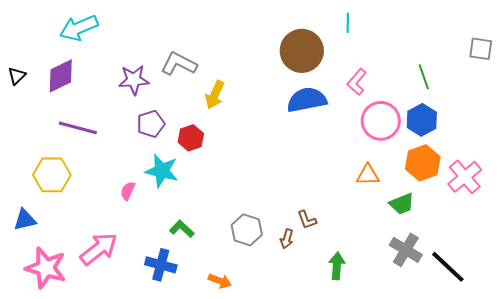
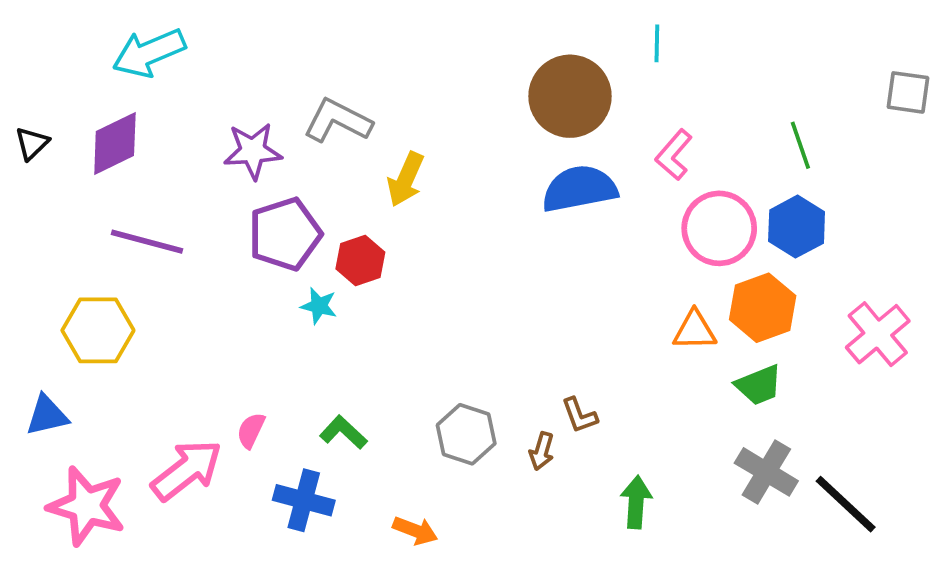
purple pentagon: (151, 124) -> (285, 234), size x1.4
orange hexagon: (423, 163) -> (763, 308), moved
cyan star: (162, 171) -> (319, 306), moved, size x0.6
pink semicircle: (128, 191) -> (251, 430), moved

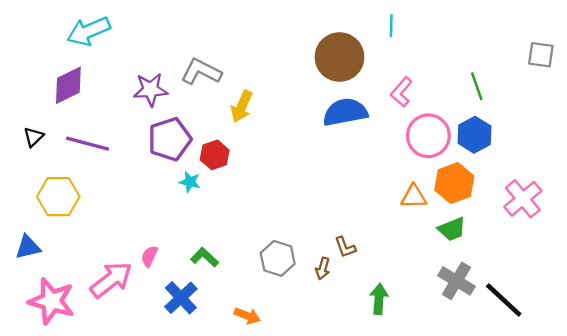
black triangle: (32, 143) -> (34, 137), moved
blue cross: (304, 500) -> (181, 298), turned 32

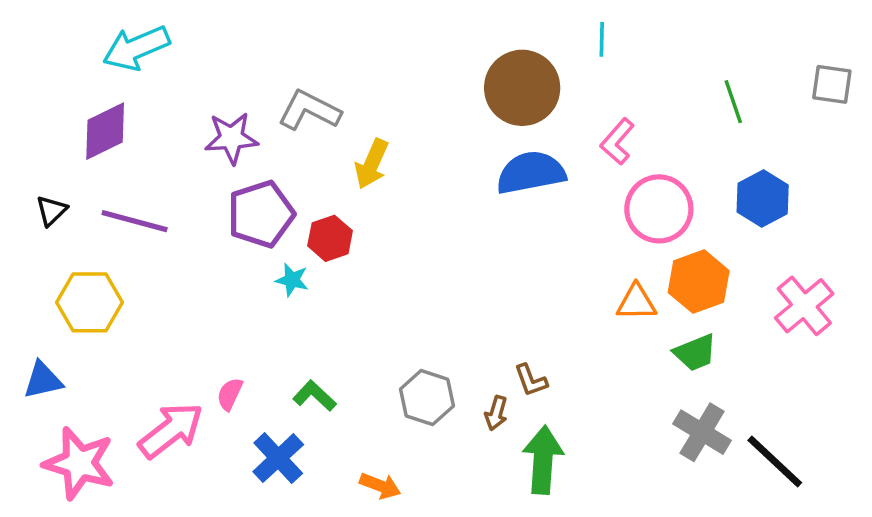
green line: (477, 86) -> (733, 102), moved
blue hexagon: (474, 135) -> (763, 199), moved
green arrow: (379, 299) -> (543, 460), moved, size x1.4

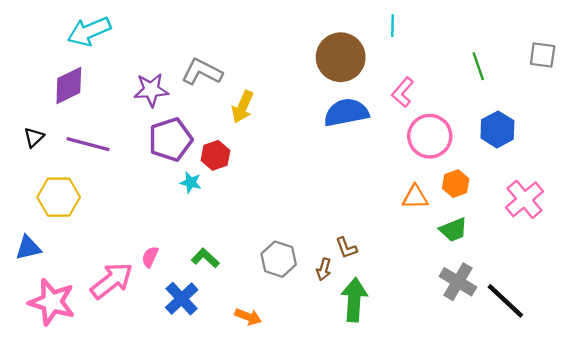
orange hexagon: (699, 282) -> (456, 184), size x0.7

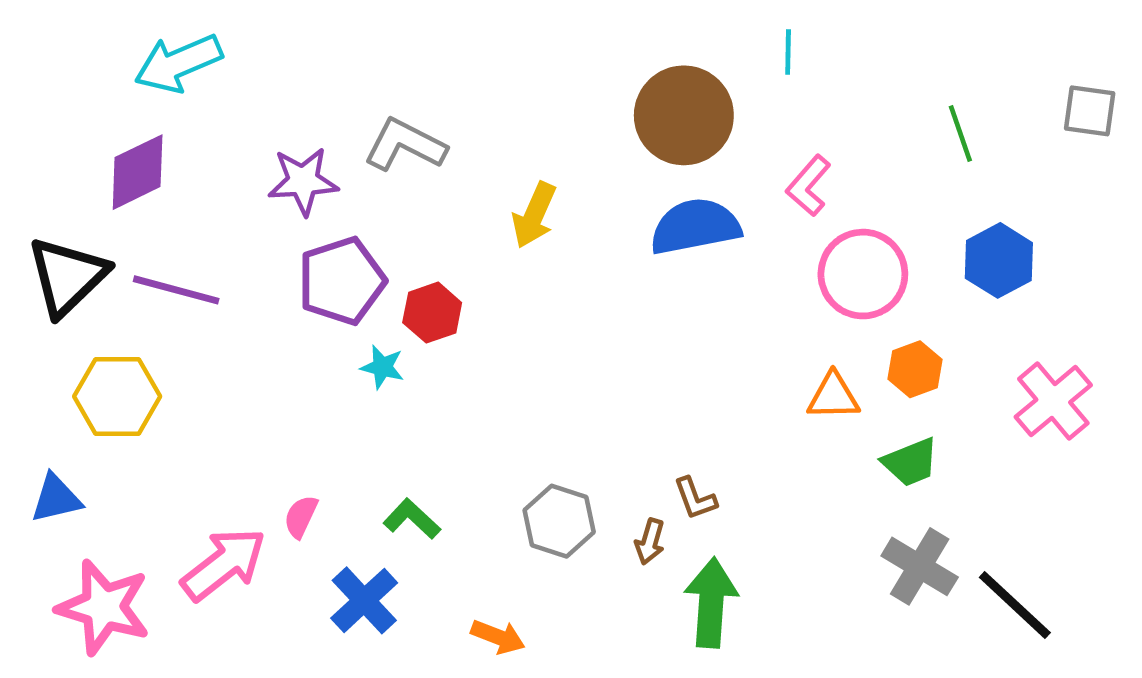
yellow arrow: (243, 107) -> (534, 215), moved
black triangle: (34, 137) -> (67, 276), size x2.0

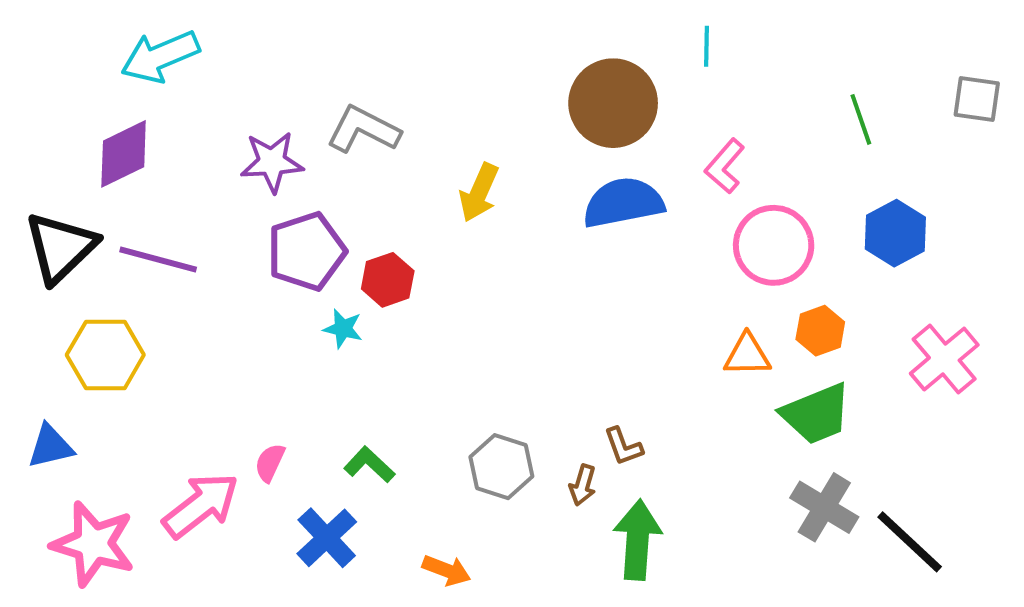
green trapezoid: (911, 462) -> (816, 414), size x1.4

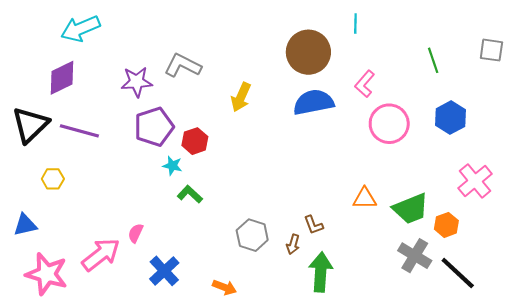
orange hexagon: (820, 331) -> (446, 225), moved
yellow hexagon: (105, 355) -> (53, 179), size x0.6
orange triangle: (747, 355) -> (365, 198), moved
green L-shape: (369, 465) -> (190, 194), moved

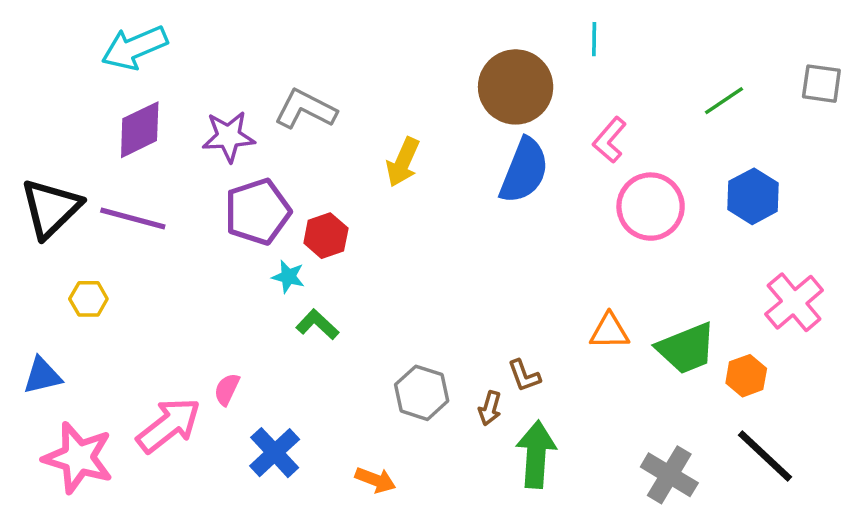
green line: (433, 60) -> (724, 101), turned 75
purple diamond: (62, 78) -> (140, 130), moved
blue semicircle: (314, 102) -> (524, 171), turned 123
gray cross: (415, 256) -> (669, 475), moved

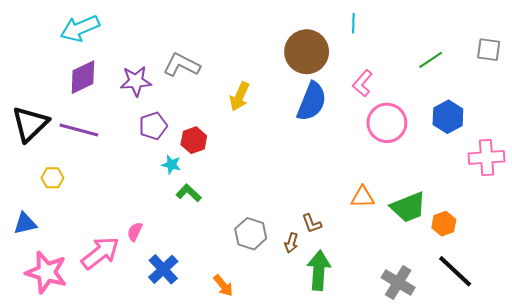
purple pentagon: (258, 212) -> (153, 126), size x0.7
pink cross: (794, 302) -> (487, 157), moved, turned 36
orange arrow: (375, 480) -> (223, 286), turned 30

